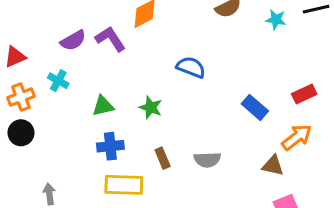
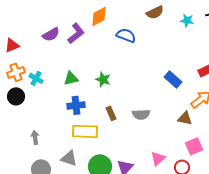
purple L-shape: (110, 39) -> (76, 33), turned 85
blue semicircle: (191, 67) -> (126, 35), moved
cyan cross: (58, 81) -> (36, 78), moved

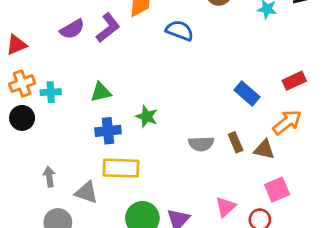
cyan cross: (36, 78) -> (51, 92), turned -32
green star: (103, 79) -> (147, 116), moved
brown rectangle: (111, 113) -> (236, 142), moved
gray triangle: (69, 158) -> (87, 192), moved

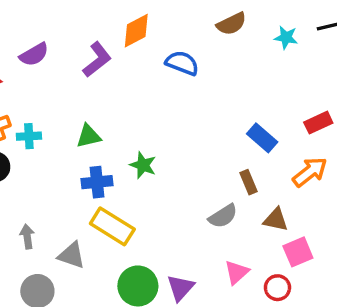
purple semicircle: (72, 29) -> (34, 54), moved
brown rectangle: (236, 142) -> (249, 182), moved
gray semicircle: (201, 144) -> (223, 216), moved, turned -30
brown triangle: (264, 149) -> (276, 220), moved
yellow rectangle: (121, 168) -> (112, 226), turned 30

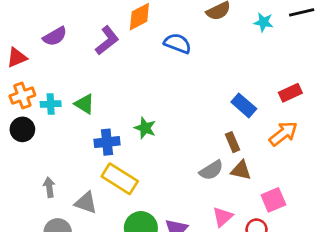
green triangle: (89, 136) -> (84, 104), moved, turned 45
brown triangle: (276, 220) -> (241, 170), moved

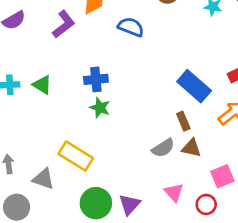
blue rectangle: (244, 105) -> (194, 86), size x1.4
blue cross: (107, 142) -> (96, 79), moved
pink triangle: (223, 217) -> (174, 192), turned -30

